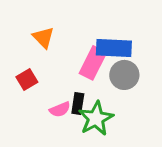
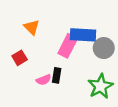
gray circle: (124, 75) -> (104, 48), moved
green star: (96, 118) -> (100, 86), moved

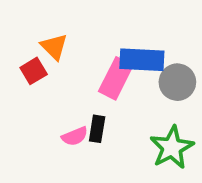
red square: (20, 58) -> (34, 71), moved

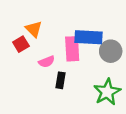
pink rectangle: (116, 78) -> (72, 49), turned -30
pink semicircle: (75, 136) -> (47, 62), moved

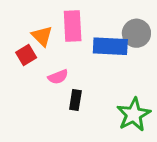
pink rectangle: (72, 49) -> (73, 26), moved
gray circle: (111, 51) -> (136, 33), moved

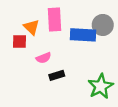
red square: (26, 55) -> (19, 41), turned 32
black rectangle: (75, 100) -> (57, 75), turned 64

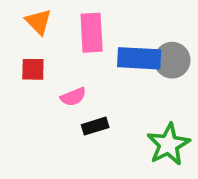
gray circle: (103, 25) -> (172, 60), moved
orange triangle: (32, 27) -> (38, 22), moved

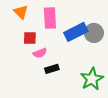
blue rectangle: (139, 58) -> (76, 32), turned -30
red square: (33, 69) -> (30, 38), moved

